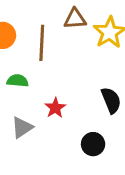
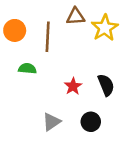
red star: (55, 108) -> (73, 86), moved
gray triangle: (22, 127) -> (51, 122), moved

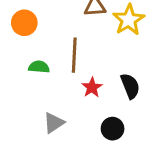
brown line: (48, 37) -> (74, 55), moved
gray triangle: (51, 122) -> (54, 123), moved

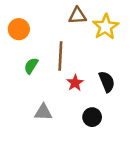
green semicircle: (39, 67) -> (31, 66), turned -63
gray triangle: (54, 123) -> (43, 112), turned 36

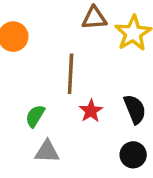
green semicircle: (31, 66) -> (35, 116), moved
black circle: (92, 117) -> (133, 155), moved

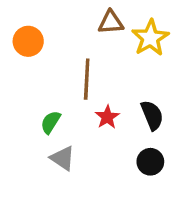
gray triangle: (47, 151) -> (63, 158), turned 32

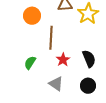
orange circle: (28, 41) -> (32, 16), moved
gray triangle: (63, 158) -> (56, 84), moved

